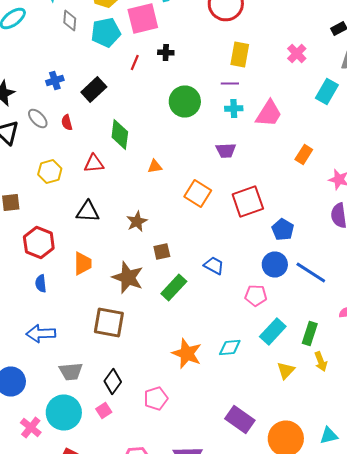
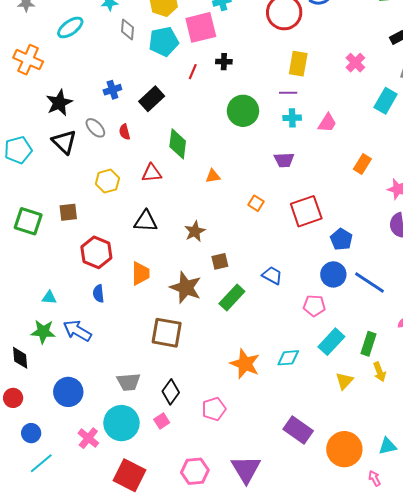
pink trapezoid: (269, 114) -> (327, 123), size x0.7
orange square: (198, 194) -> (256, 203), size x0.6
blue arrow: (41, 334) -> (77, 331), moved, turned 32

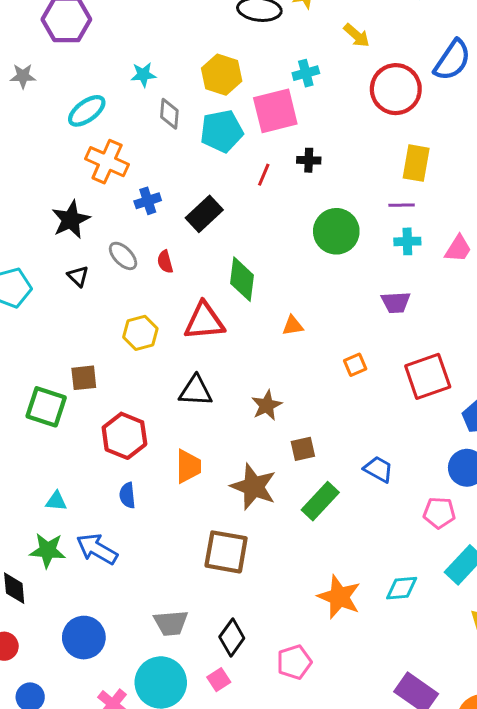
orange cross: (28, 60) -> (107, 162), moved
black triangle: (64, 142) -> (78, 276), size x0.6
red triangle: (152, 173) -> (204, 321), size x1.4
orange square: (256, 203) -> (355, 365), turned 35
green square: (28, 221) -> (46, 407), moved

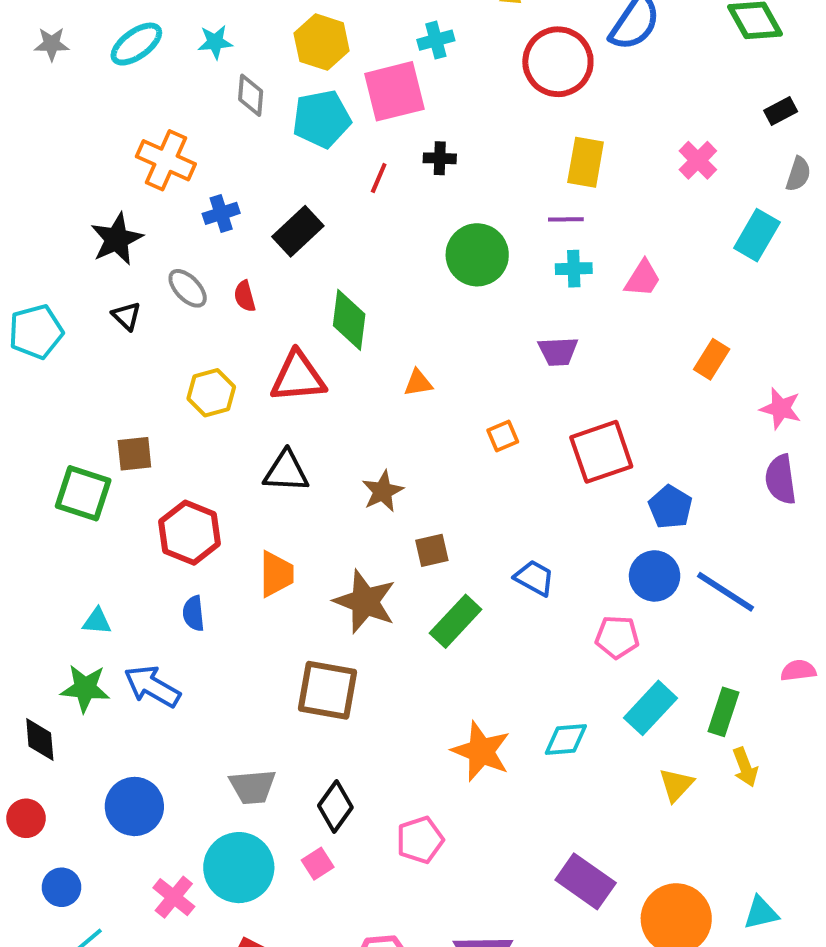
cyan ellipse: (87, 111) -> (136, 44), moved

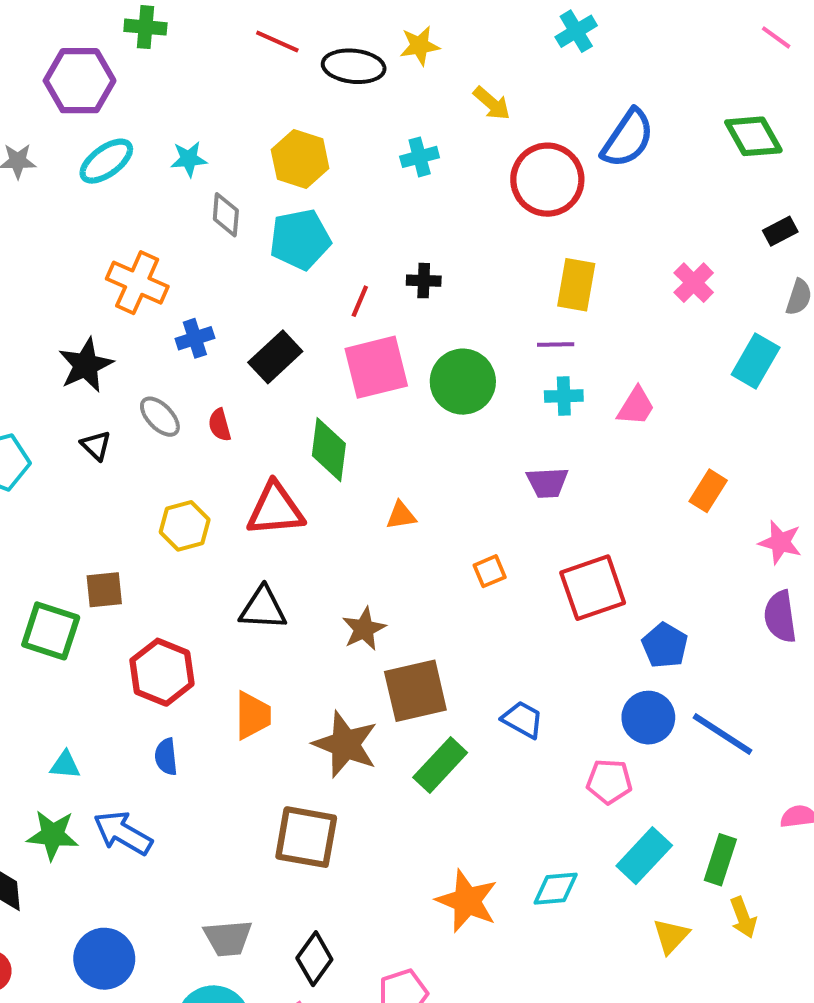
pink square: (394, 91) -> (376, 367), moved
brown square: (432, 550) -> (415, 691), size x1.8

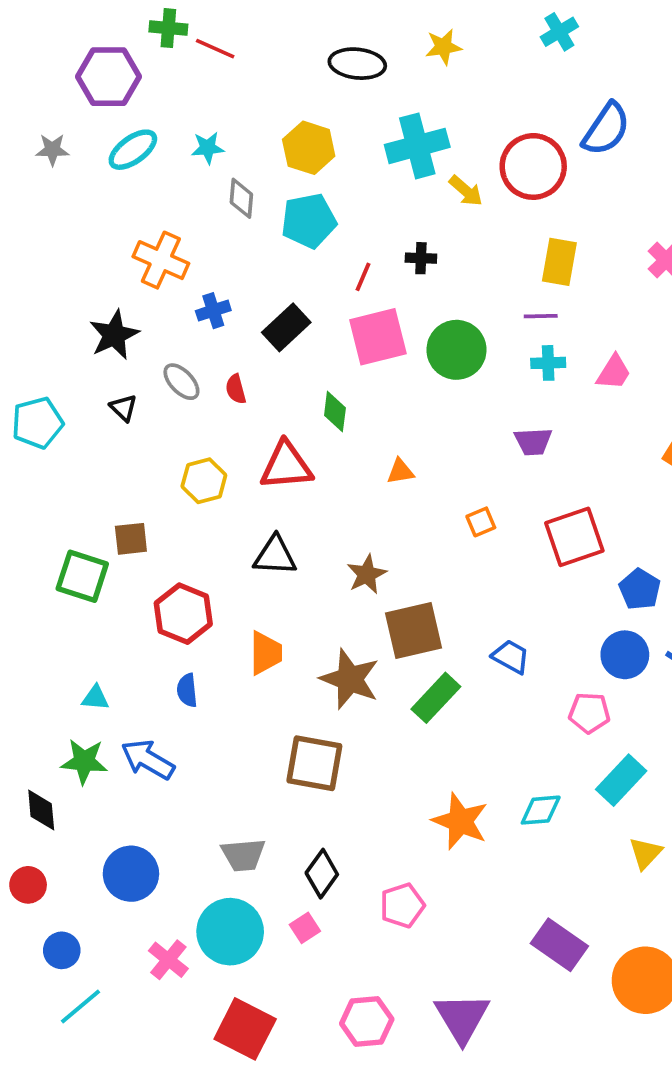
red line: (277, 42) -> (215, 49), moved
yellow star: (420, 46) -> (443, 47), moved
yellow arrow: (492, 103) -> (466, 191), moved
cyan cross: (420, 157) -> (417, 146), size x1.8
green diamond: (329, 450) -> (335, 412), size x0.7

